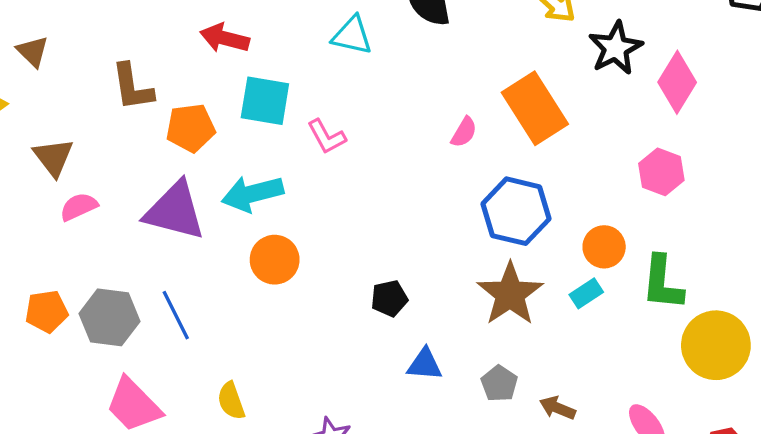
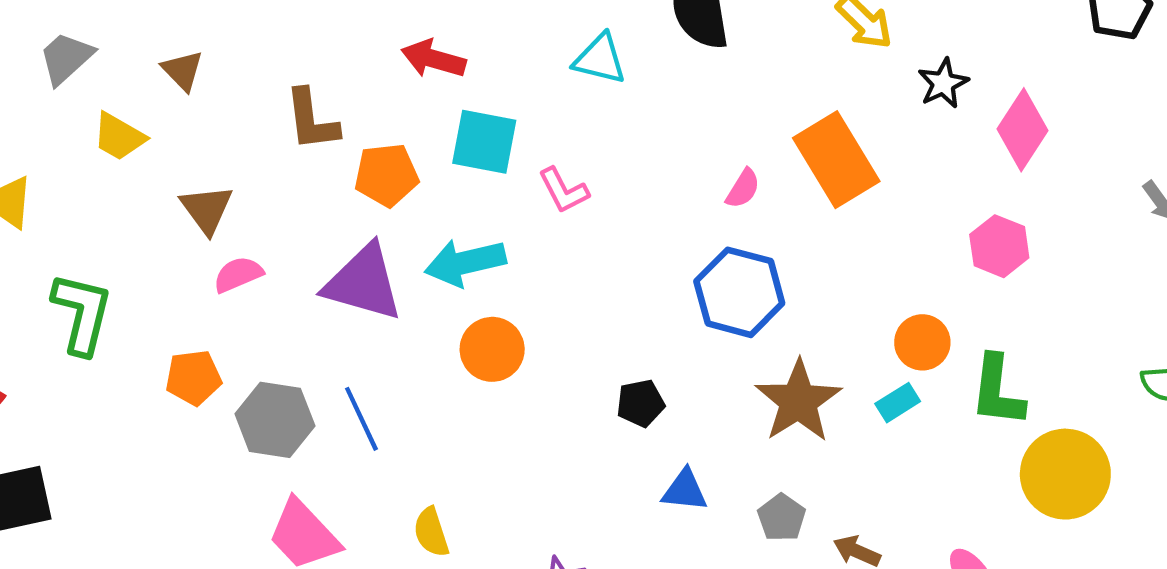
black star: (616, 48) -> (943, 83), size x0.7
blue hexagon: (516, 211) -> (739, 292), moved
orange pentagon: (47, 311) -> (193, 378), moved

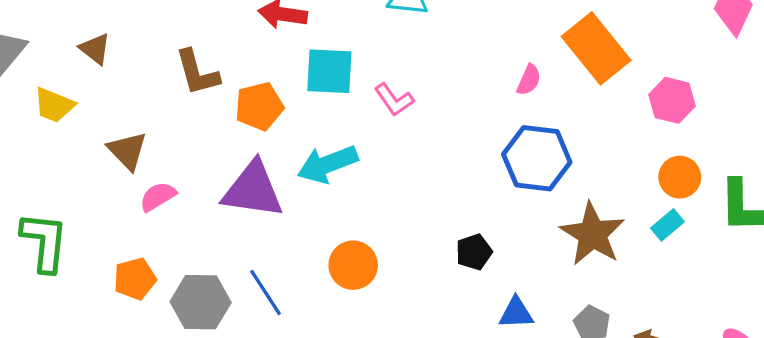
pink hexagon: (999, 246) -> (672, 100), moved
orange circle: (492, 349) -> (353, 265), moved

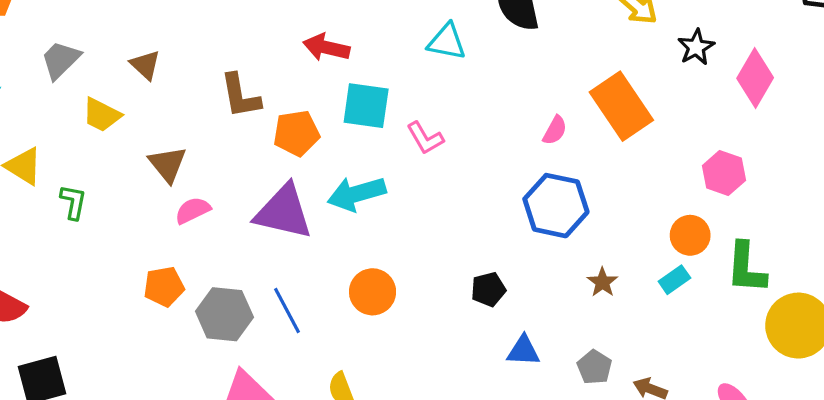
pink hexagon: (672, 100) -> (724, 173), moved
brown star: (592, 234) -> (602, 282), size x0.5
green L-shape: (44, 242) -> (73, 202), moved, size x0.6

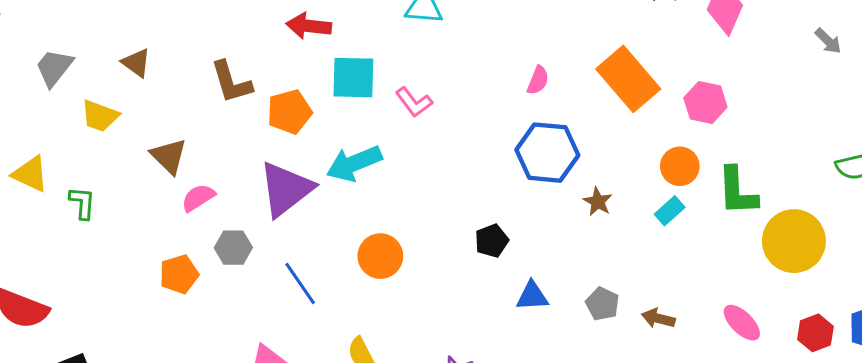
orange rectangle: (621, 106) -> (628, 79), moved
purple triangle: (284, 212) -> (286, 189), turned -44
brown star: (602, 282) -> (598, 202), moved
gray hexagon: (224, 314) -> (233, 248), moved, size x0.7

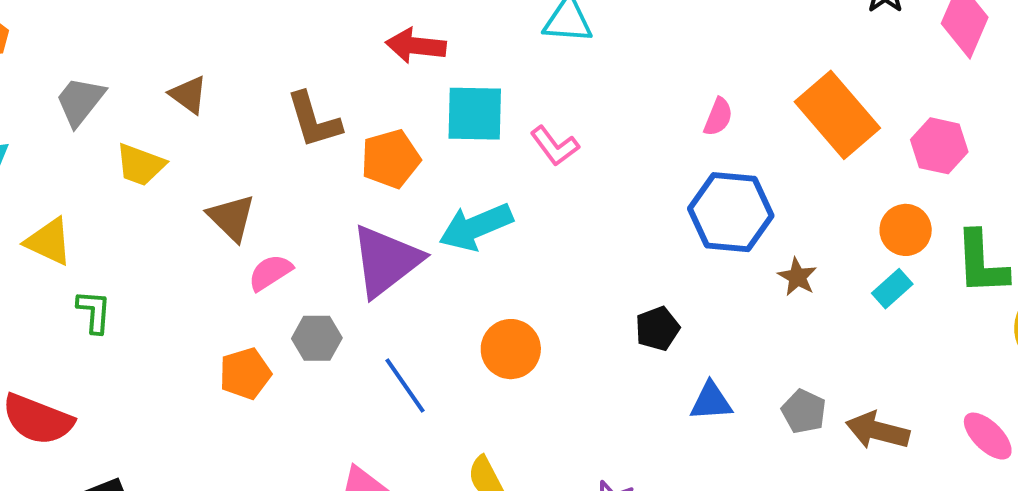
green L-shape: (82, 203) -> (94, 312), moved
brown arrow: (658, 318) -> (878, 431), size x1.4

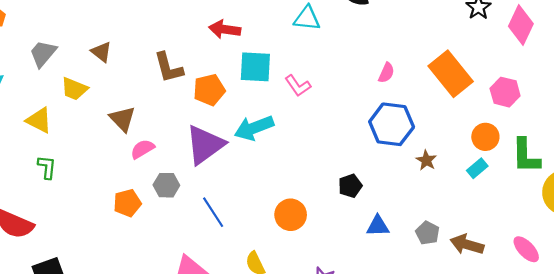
yellow triangle: (49, 242) -> (39, 120), moved
orange circle: (511, 349) -> (291, 215), moved

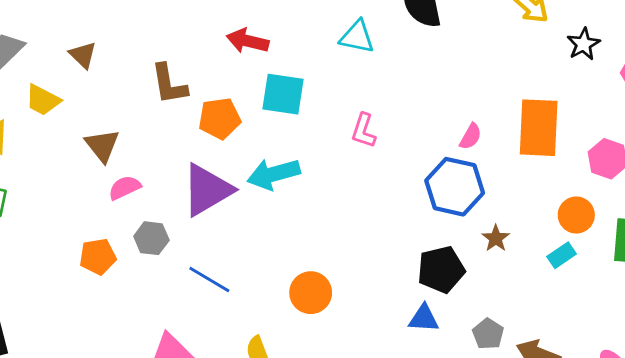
pink semicircle: (386, 73) -> (470, 136), moved
orange rectangle: (451, 74) -> (539, 128), turned 36
pink L-shape: (298, 86) -> (364, 131), moved, turned 48
black pentagon: (350, 186) -> (441, 270), moved, size x1.5
blue line: (213, 212) -> (209, 279), turned -32

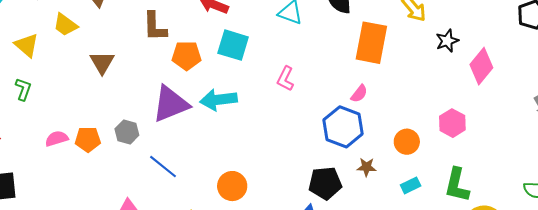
orange rectangle: (539, 128) -> (371, 43), moved
pink semicircle: (125, 188) -> (57, 139), moved
orange circle: (576, 215) -> (407, 142), moved
brown star: (496, 238) -> (366, 167), turned 30

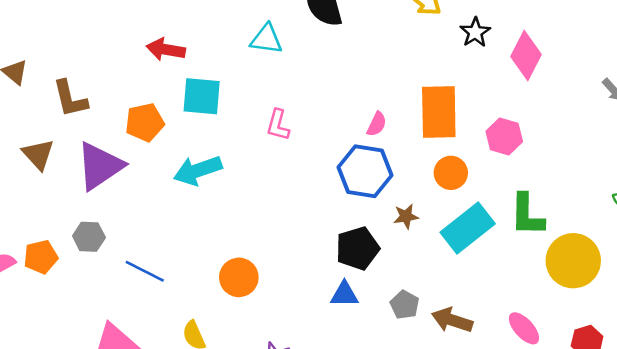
brown L-shape: (155, 27) -> (70, 99), moved
orange rectangle: (371, 43) -> (439, 112), moved
purple triangle: (171, 104) -> (100, 166), moved
cyan rectangle: (411, 185) -> (468, 228), size x2.0

